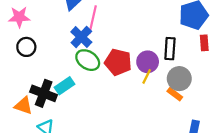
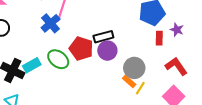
black rectangle: (170, 49) -> (103, 37), moved, turned 66
green ellipse: (88, 60) -> (58, 59), moved
yellow line: (147, 76) -> (140, 88), moved

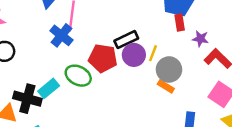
purple star: (177, 30) -> (200, 39), moved
red rectangle: (159, 38) -> (180, 23), moved
yellow line: (140, 88) -> (153, 53), moved

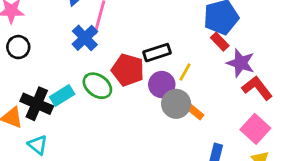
red rectangle: (180, 23) -> (220, 42), turned -42
purple star: (200, 39) -> (241, 63), size x1.5
purple circle: (134, 55) -> (162, 85), moved
gray circle: (169, 69) -> (176, 104), moved

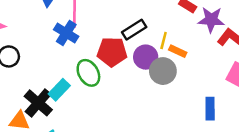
green ellipse: (97, 86) -> (88, 73), turned 40
black cross: (37, 104) -> (38, 103), turned 32
orange rectangle: (194, 111) -> (178, 51), moved

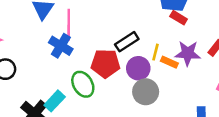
purple star: (211, 20) -> (188, 53), moved
gray circle: (163, 71) -> (146, 92), moved

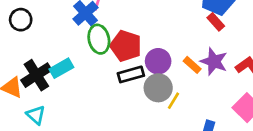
black rectangle: (127, 42) -> (131, 74), moved
yellow line: (155, 52) -> (174, 101), moved
green ellipse: (83, 84) -> (99, 39), moved

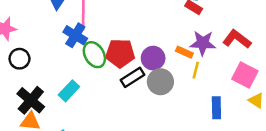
black cross: (36, 75) -> (31, 100), moved
yellow line: (174, 101) -> (196, 70), moved

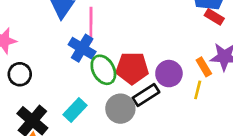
orange rectangle: (184, 52) -> (204, 67), turned 35
yellow line: (196, 70) -> (198, 90), moved
gray circle: (160, 82) -> (120, 109), moved

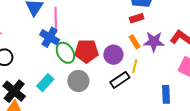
red rectangle: (214, 17) -> (137, 18), moved, turned -48
orange rectangle: (204, 67) -> (135, 42), moved
black rectangle: (146, 95) -> (120, 80), moved

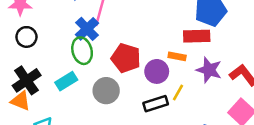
red rectangle: (137, 18) -> (197, 36), size x1.5
orange rectangle: (135, 42) -> (177, 56), moved, turned -64
green ellipse: (65, 53) -> (82, 51), moved

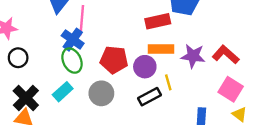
red rectangle: (197, 36) -> (158, 21), moved
orange rectangle: (177, 56) -> (161, 49), size x1.5
yellow line: (178, 92) -> (168, 82), turned -35

